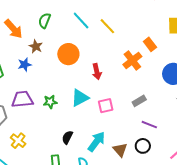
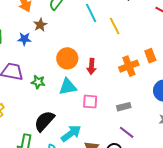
orange circle: (68, 54) -> (67, 58), moved
black semicircle: (67, 137) -> (44, 121), size x1.6

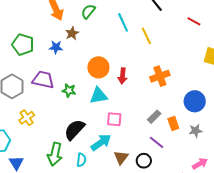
orange rectangle: (150, 56) -> (173, 124), moved
pink square: (90, 102) -> (114, 119), moved
gray rectangle: (124, 107) -> (154, 117), turned -32

